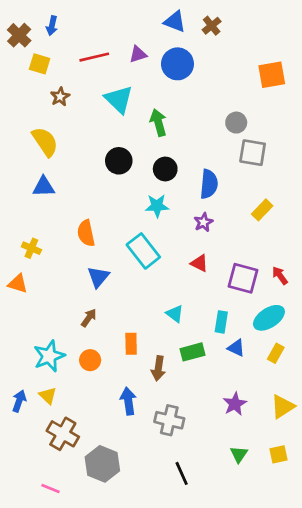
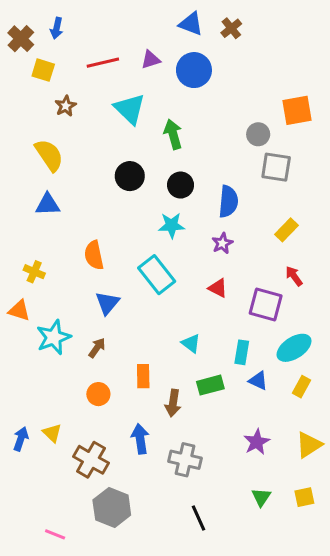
orange square: (272, 75) -> (297, 110), moved
red arrow: (280, 275) -> (294, 276), moved
cyan star: (49, 356) -> (54, 337), moved
brown cross: (63, 434) -> (91, 460), moved

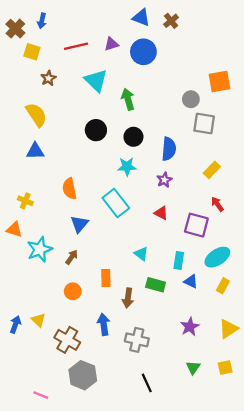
green rectangle: (210, 385) -> (156, 285), turned 30

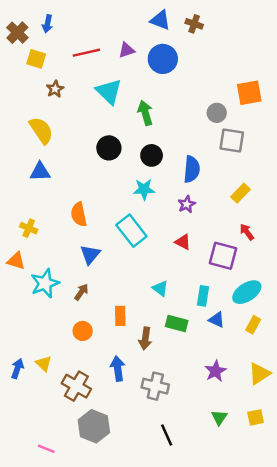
brown cross: (171, 21) -> (194, 24), turned -32

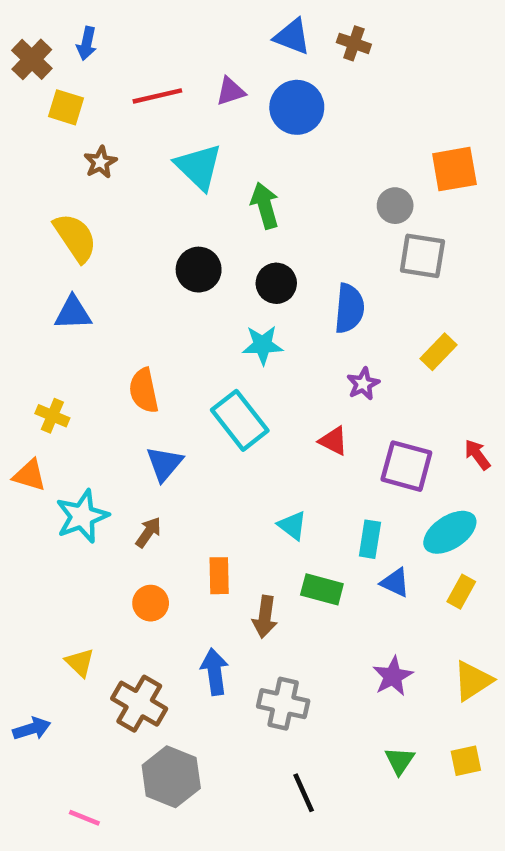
purple star: (187, 204) -> (363, 384), moved
red arrow: (247, 232) -> (477, 455), moved
blue arrow: (17, 369) -> (32, 729), moved, turned 54

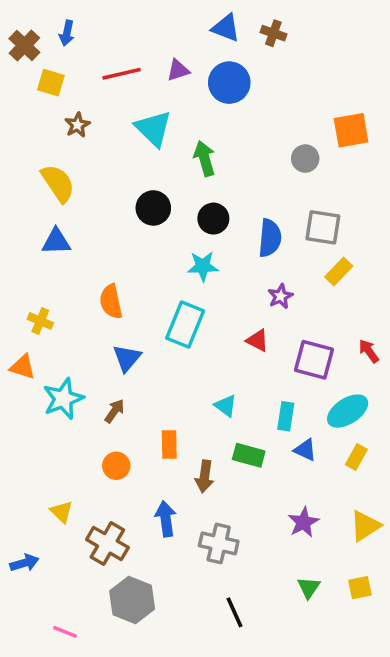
gray square: (422, 256) -> (323, 227), moved
cyan rectangle: (240, 420) -> (185, 325), turned 60

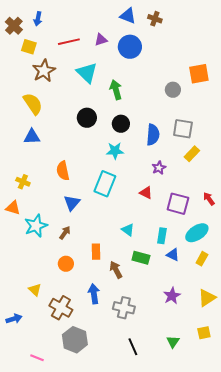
brown star: (77, 125) -> (44, 71), size x1.6
brown arrow: (205, 476) -> (116, 270), turned 144
green triangle: (309, 588) -> (173, 342), moved

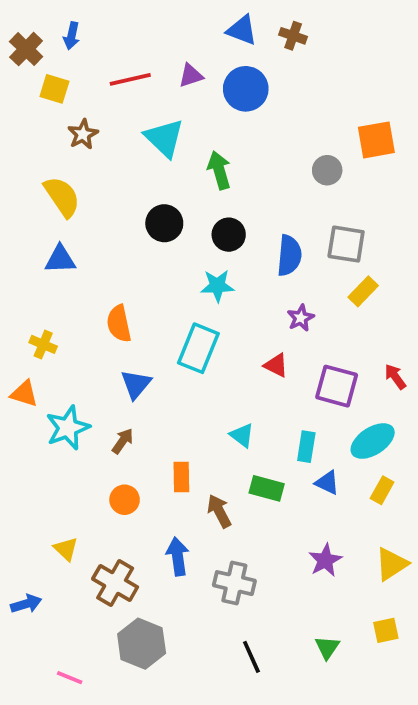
brown star: (44, 71) -> (83, 134), size x0.7

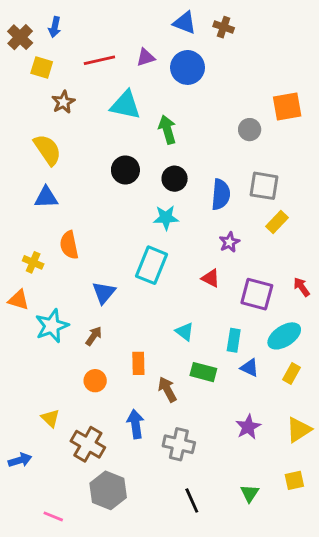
cyan triangle: (164, 138) -> (125, 105), turned -32
orange semicircle: (119, 324) -> (69, 245), moved

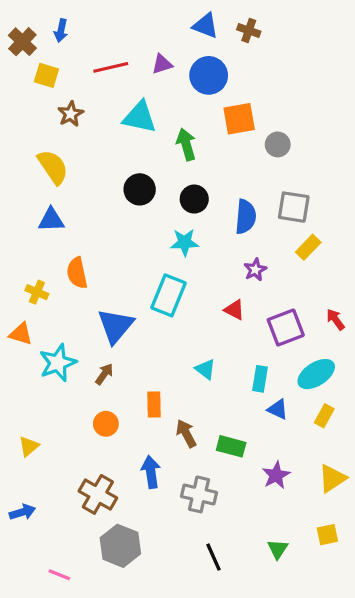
orange square: (287, 106) -> (239, 119), moved
blue triangle: (104, 293) -> (116, 326), size x1.4
purple square: (257, 294) -> (286, 327), turned -36
green rectangle: (203, 372) -> (231, 446), moved
yellow triangle: (50, 418) -> (29, 446), moved, turned 36

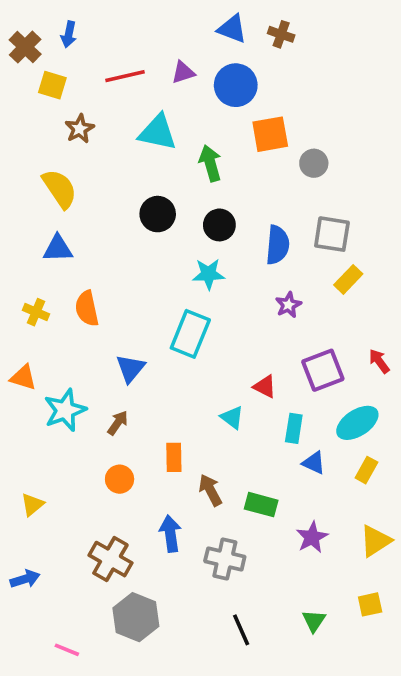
yellow cross: (37, 292) -> (36, 312), moved
red triangle: (234, 310) -> (265, 387), moved
blue triangle: (116, 326) -> (130, 368), size x0.7

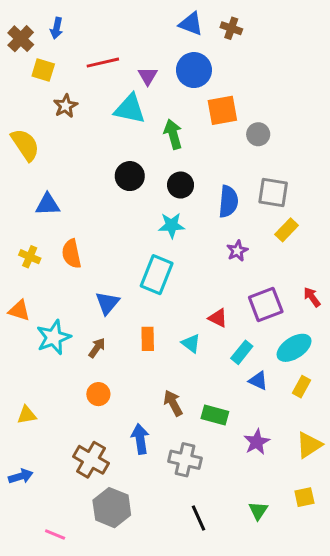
purple triangle: (183, 72) -> (148, 76), moved, turned -42
yellow semicircle: (60, 189) -> (25, 145), moved
cyan rectangle: (294, 428) -> (242, 352), turned 30
orange rectangle: (174, 457) -> (148, 339), moved
yellow triangle: (32, 505) -> (27, 415), turned 30

